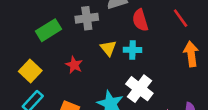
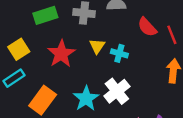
red semicircle: (140, 20) -> (147, 27), moved, turned -40
red star: (74, 65) -> (61, 54), size x1.6

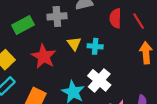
red semicircle: (147, 27) -> (115, 18), turned 54

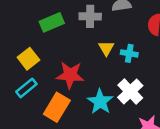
red star: (44, 56) -> (70, 75), moved, turned -30

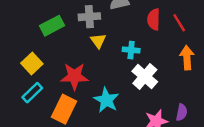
yellow triangle: (106, 48) -> (98, 41), moved
white cross: (130, 91) -> (145, 76), moved

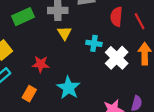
red star: (74, 76) -> (41, 64), size x0.7
white cross: (145, 76) -> (117, 58), moved
orange rectangle: (64, 109) -> (29, 94), size x0.6

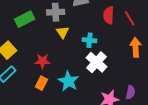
white cross: (117, 58) -> (97, 62), moved
orange rectangle: (29, 94) -> (41, 83), moved

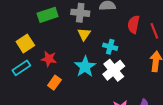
red star: (43, 61) -> (49, 59), moved
cyan star: (68, 81) -> (85, 67), moved

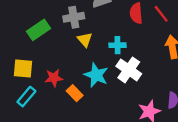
yellow square: (25, 44) -> (23, 68), turned -36
orange rectangle: (54, 83) -> (75, 93), moved, turned -64

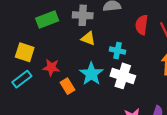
yellow triangle: (85, 40) -> (88, 38), turned -40
white cross: (129, 70) -> (123, 76), turned -30

